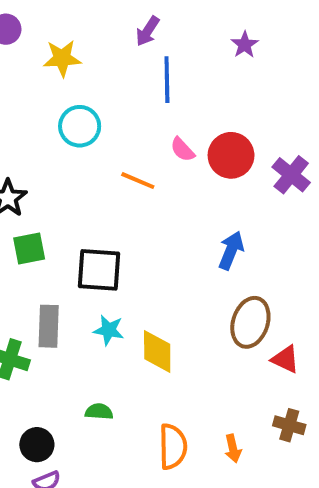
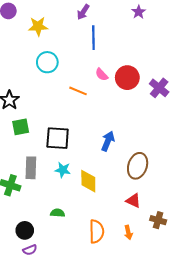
purple star: (245, 45) -> (139, 12), moved
blue arrow: (231, 250) -> (108, 141), moved
red triangle: (285, 359) -> (133, 201), moved

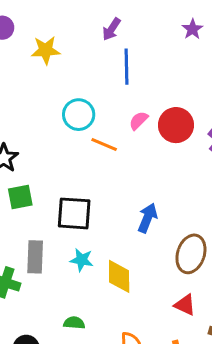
cyan circle: (47, 62) -> (79, 115), moved
pink semicircle: (102, 75) -> (139, 121), turned 88

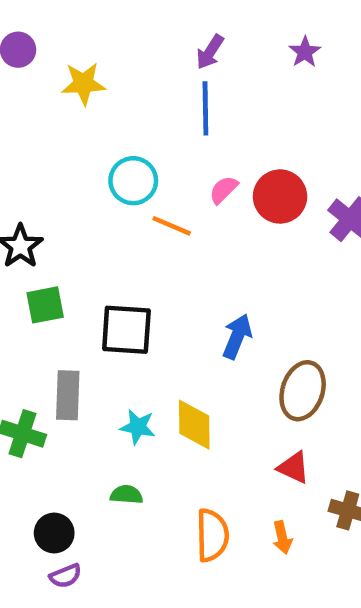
purple arrow: (112, 29) -> (210, 52), moved
cyan star: (82, 260) -> (138, 427), moved

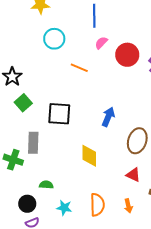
cyan circle: (133, 181) -> (54, 39), moved
pink semicircle: (224, 190) -> (101, 43), moved
green square: (45, 305) -> (23, 103), turned -30
cyan star: (138, 427) -> (64, 208), moved
green semicircle: (126, 495) -> (46, 185), moved

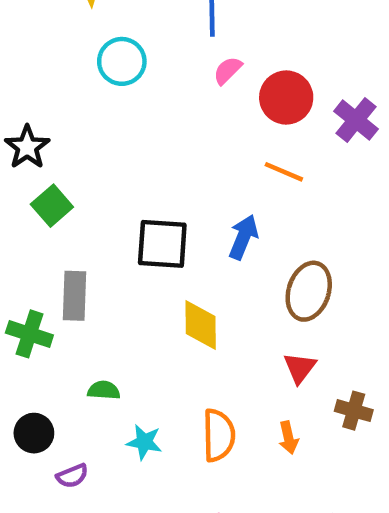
orange line: (79, 68) -> (284, 172), moved
black square: (59, 114) -> (162, 244), moved
red triangle: (133, 175) -> (300, 368), turned 42
black circle: (27, 204) -> (34, 433), moved

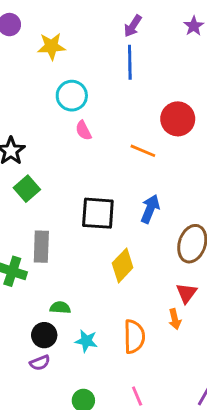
pink semicircle: (228, 70) -> (83, 130), moved, turned -72
orange line: (284, 172) -> (143, 151), moved
yellow diamond: (201, 325) -> (123, 265), turned 44
black circle: (34, 433) -> (44, 335), moved
orange arrow: (288, 438) -> (175, 319), moved

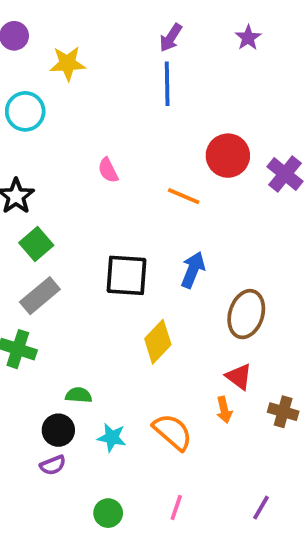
cyan circle: (72, 96) -> (25, 111), moved
gray rectangle: (41, 247) -> (40, 296), moved, turned 48
red triangle: (186, 293) -> (239, 377), turned -30
orange semicircle: (134, 337) -> (173, 432), turned -48
pink line: (137, 396) -> (176, 508), turned 42

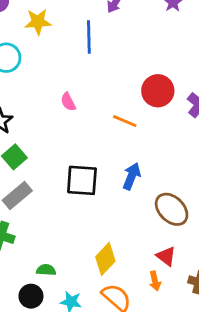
blue line: (167, 84) -> (89, 37), moved
brown ellipse: (246, 314) -> (172, 209), turned -64
yellow diamond: (158, 342) -> (105, 259), moved

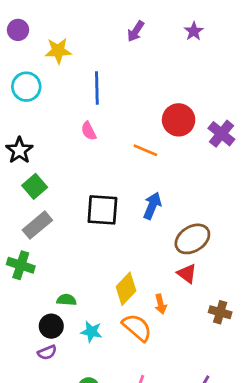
blue line: (89, 37) -> (97, 88), moved
brown ellipse: (172, 209) -> (192, 239), turned -76
red triangle: (166, 256) -> (187, 274), moved
orange arrow: (155, 281) -> (161, 304), moved

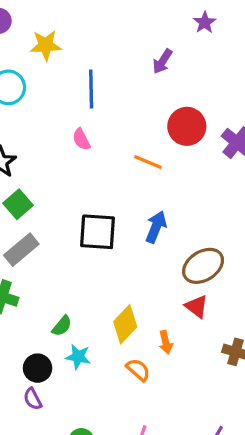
purple arrow: (136, 31) -> (162, 61), moved
green semicircle: (66, 300) -> (62, 326), moved, turned 126
orange semicircle: (137, 328) -> (138, 370), size x0.7
cyan star: (91, 332) -> (78, 357), moved
purple semicircle: (47, 352) -> (33, 399), turned 84

